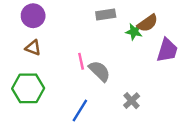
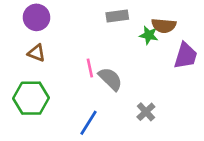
brown semicircle: (148, 23) -> (164, 26), turned 40

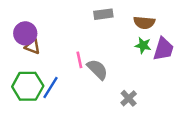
purple circle: (36, 17) -> (25, 33), moved
green star: (149, 35) -> (143, 45), moved
blue line: (88, 123) -> (50, 87), moved

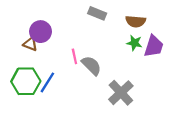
gray rectangle: (103, 14) -> (97, 13), turned 30
purple circle: (25, 33) -> (41, 32), moved
gray cross: (129, 98) -> (121, 93), size x1.6

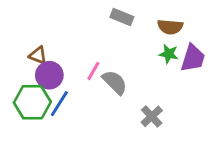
purple circle: (41, 32) -> (49, 75), moved
pink line: (74, 56) -> (93, 71), turned 42
gray cross: (121, 93) -> (152, 116), size x0.7

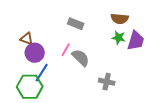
gray rectangle: (122, 17) -> (76, 24), moved
green hexagon: (32, 102) -> (30, 87), moved
gray cross: (152, 116) -> (107, 82), turned -35

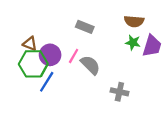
purple circle: (35, 53) -> (50, 55), moved
green hexagon: (30, 87) -> (33, 64), moved

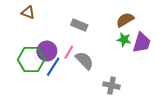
brown semicircle: (134, 21) -> (125, 20), turned 144
brown triangle: (30, 44) -> (28, 13), moved
blue line: (47, 82) -> (53, 67), moved

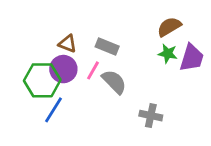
brown triangle: (28, 13) -> (68, 44), moved
gray rectangle: (79, 25) -> (107, 46), moved
blue line: (53, 67) -> (54, 110), moved

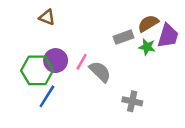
brown triangle: (68, 44) -> (47, 17), moved
gray rectangle: (107, 46) -> (124, 37), moved, turned -42
purple trapezoid: (192, 58) -> (168, 36), moved

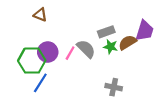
brown semicircle: (148, 23) -> (128, 42), moved
green star: (147, 47) -> (110, 47), moved
gray semicircle: (100, 72) -> (86, 49), moved

